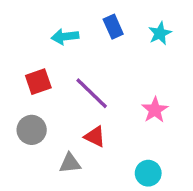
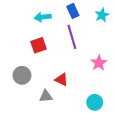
red square: (38, 82) -> (39, 45), moved
purple line: (92, 93) -> (72, 37), moved, turned 30

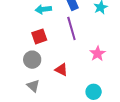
gray circle: (22, 75) -> (32, 60), moved
gray triangle: (46, 96) -> (33, 86), moved, turned 48

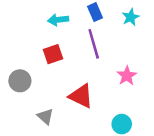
gray circle: (32, 60) -> (20, 81), moved
red triangle: (61, 70) -> (81, 96), size x1.5

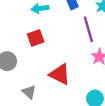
purple line: (94, 44) -> (88, 29), moved

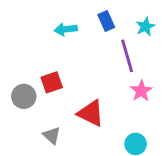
red square: (36, 38) -> (52, 82), moved

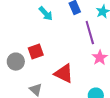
cyan arrow: (66, 29) -> (46, 14), turned -126

